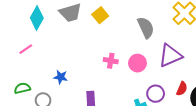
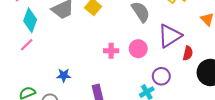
pink line: (26, 49) -> (27, 45), moved
red semicircle: (182, 89) -> (188, 53), moved

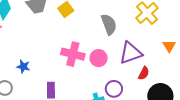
pink cross: (111, 51) -> (73, 54), size x1.6

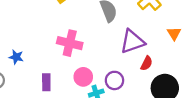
pink circle: (99, 58) -> (83, 77), moved

